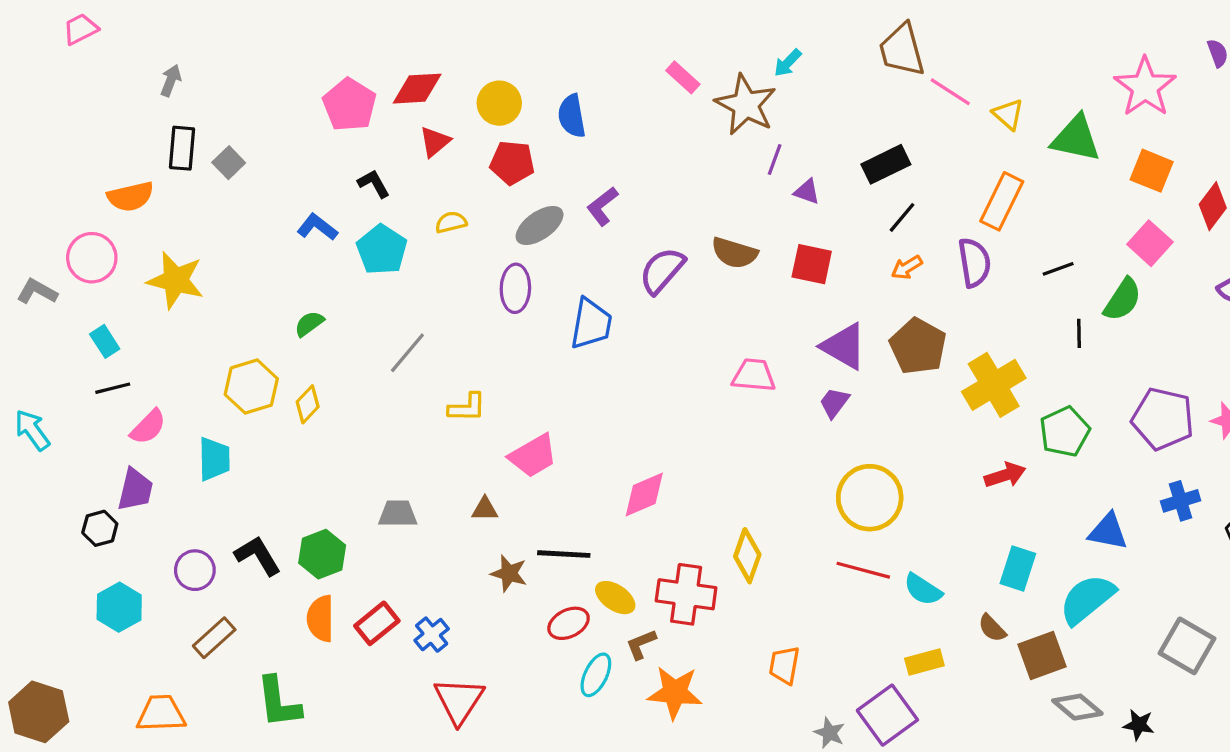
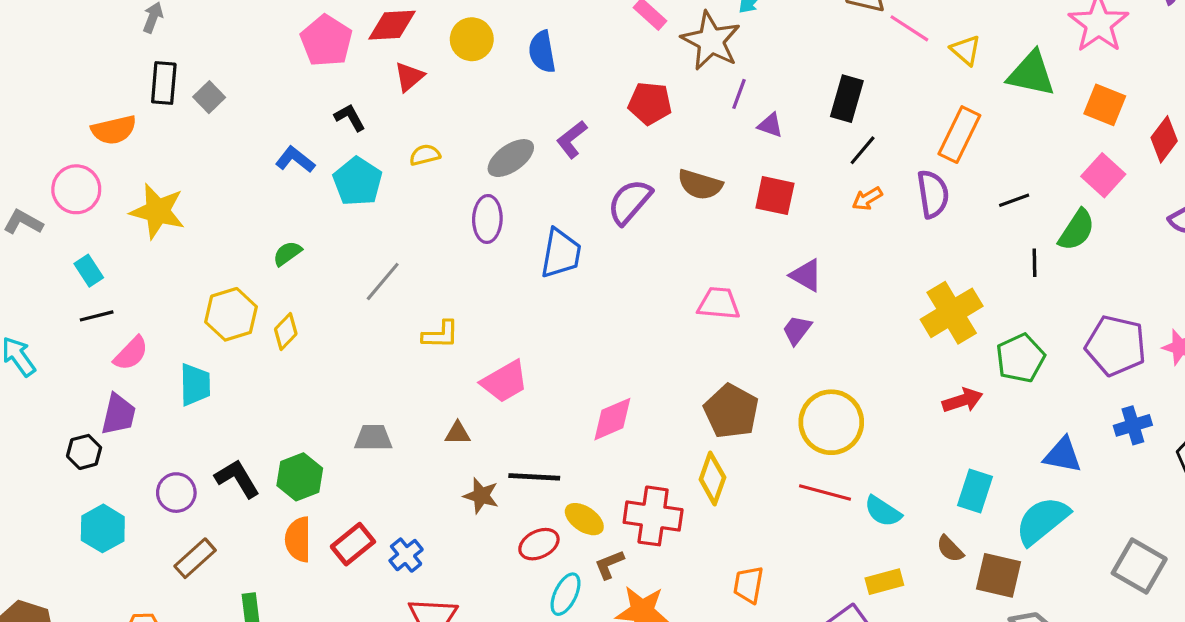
red pentagon: (512, 163) -> (650, 103), moved
black rectangle: (886, 164) -> (847, 99), turned -48
purple triangle: (844, 346) -> (806, 275), size x0.7
brown pentagon: (918, 346) -> (731, 411), moved
brown square: (1042, 656) -> (998, 575), turned 33

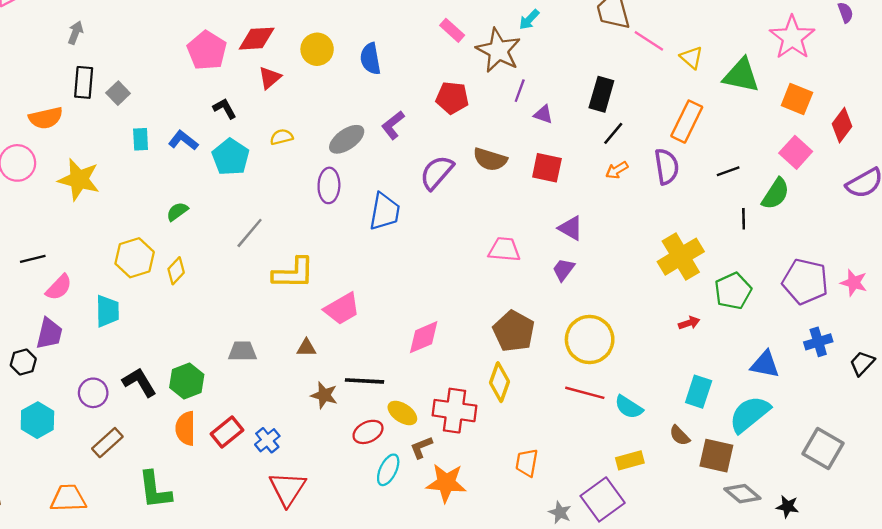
cyan rectangle: (89, 271) -> (141, 139), moved, turned 30
yellow L-shape: (440, 335) -> (293, 273), size x1.5
red arrow: (963, 400) -> (689, 323), size x0.7

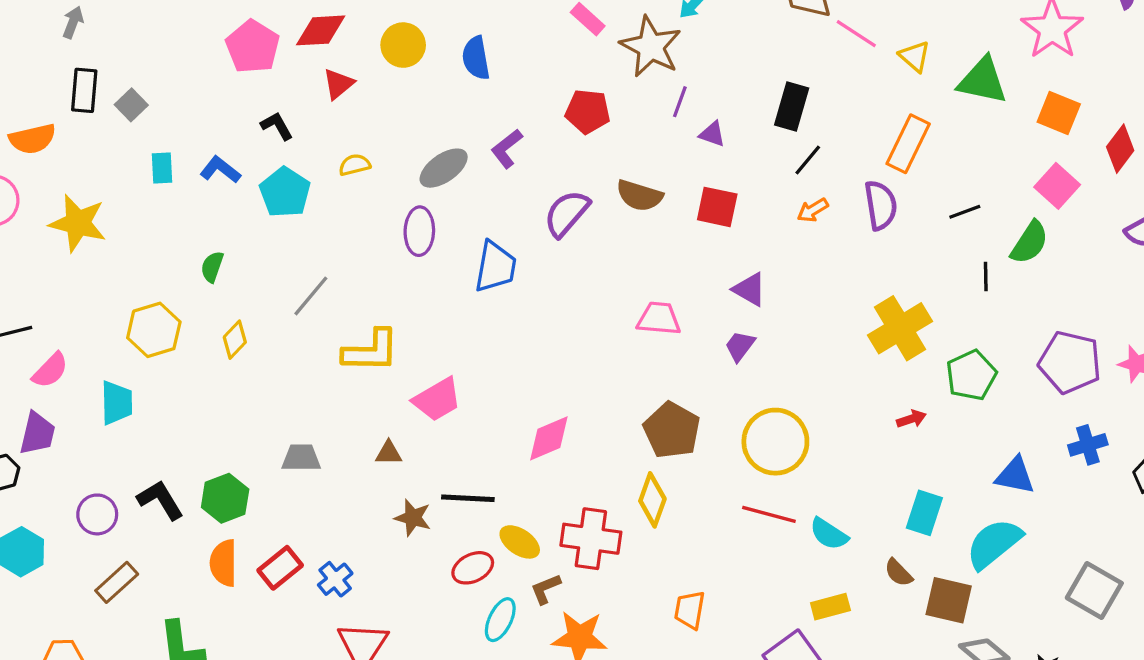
green semicircle: (177, 212) -> (212, 267), turned -35
yellow diamond: (176, 271) -> (235, 340), moved

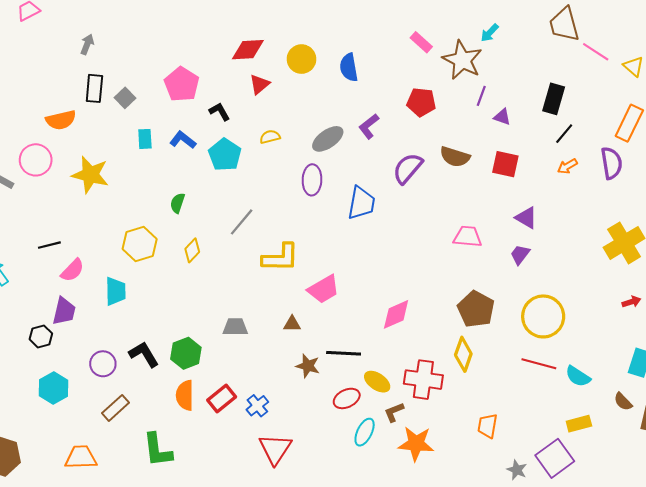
pink pentagon: (253, 47) -> (182, 84), moved

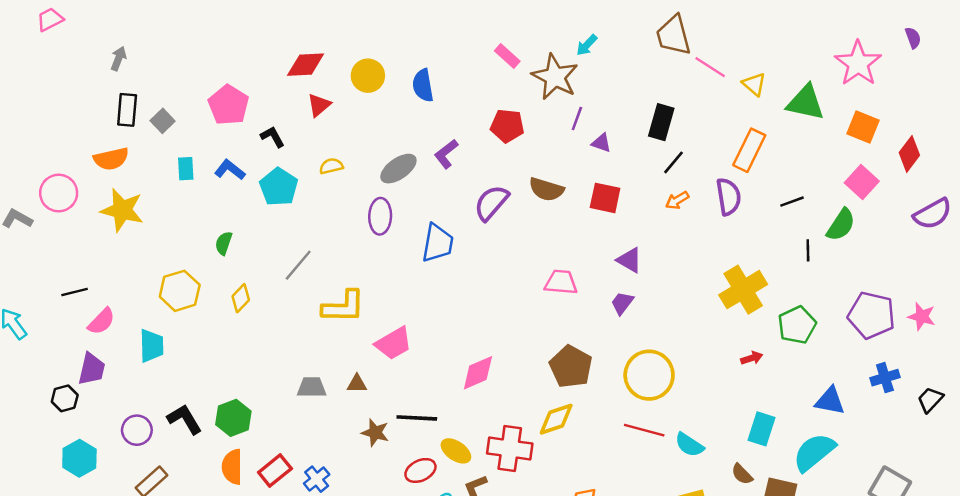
orange semicircle: (61, 120) -> (111, 159), moved
gray trapezoid: (235, 327) -> (312, 387), moved
yellow diamond: (463, 354) -> (556, 419), turned 52

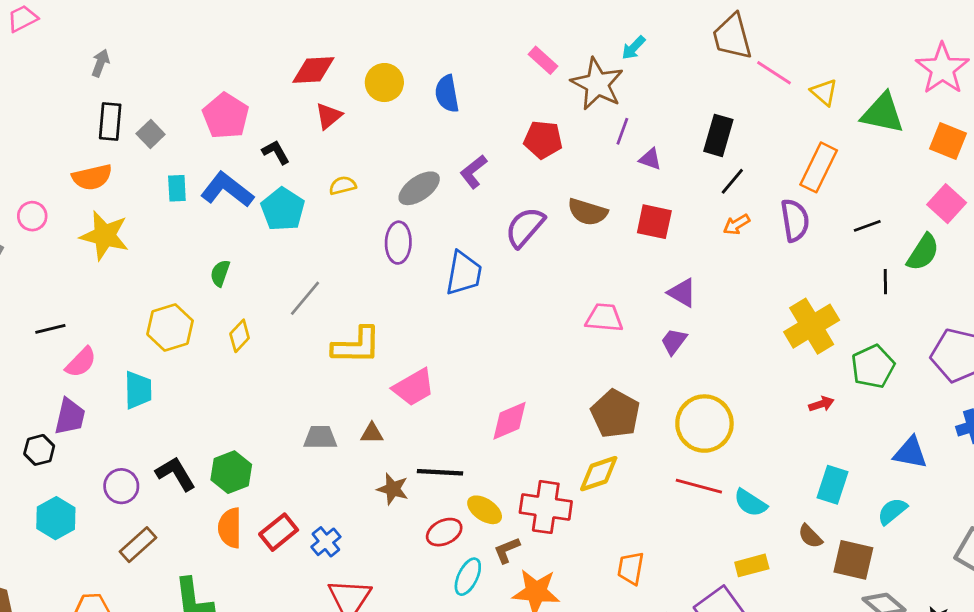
blue L-shape: (230, 170) -> (227, 190), size x1.5
pink circle: (59, 193) -> (32, 216), size x0.7
cyan semicircle: (814, 452) -> (892, 511), size x0.6

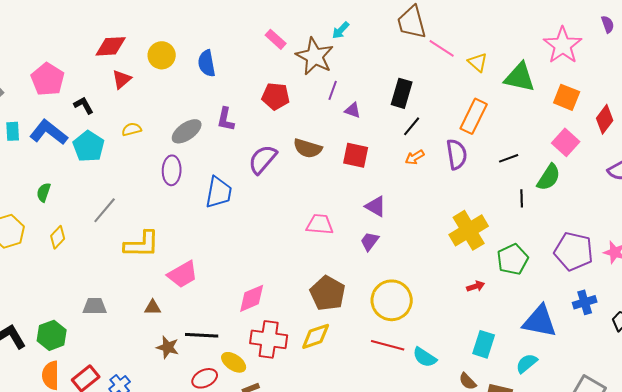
purple L-shape: (473, 172) -> (226, 119), turned -40
gray trapezoid: (320, 437) -> (95, 306), moved
blue triangle: (910, 453) -> (540, 321), size x1.4
red cross: (546, 507) -> (269, 339), moved

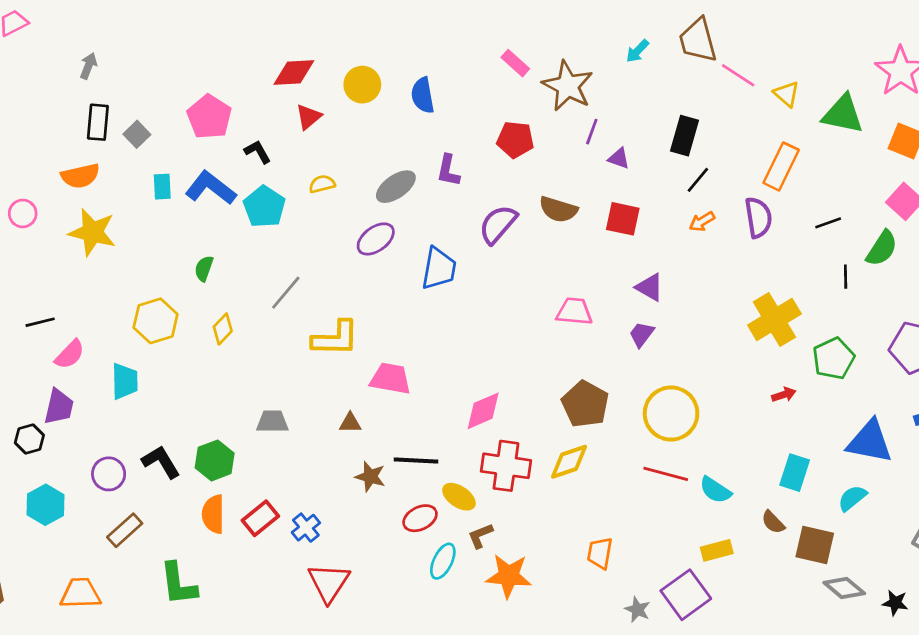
cyan arrow: (341, 30) -> (637, 51), moved
purple ellipse: (172, 170) -> (376, 239), turned 52
pink trapezoid: (183, 274) -> (390, 379), turned -140

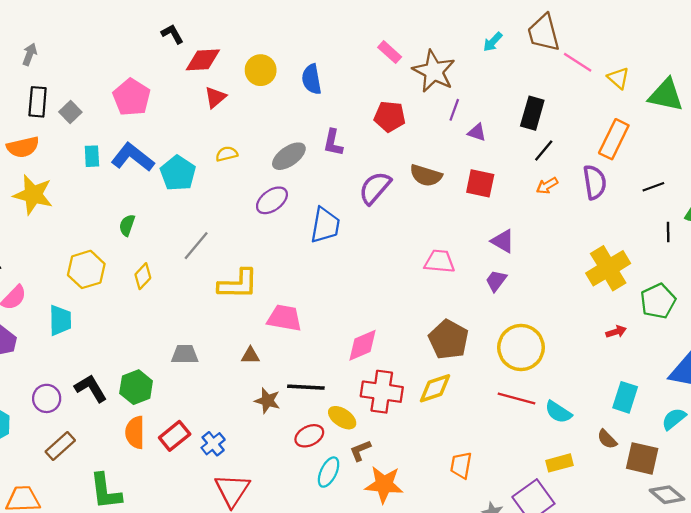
black L-shape: (258, 152) -> (172, 34), moved

